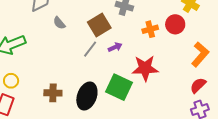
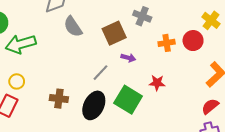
gray semicircle: (59, 23) -> (73, 27), size x1.5
purple arrow: (115, 47) -> (128, 58), turned 32
gray line: (90, 49) -> (100, 73), moved
red star: (145, 68) -> (157, 83), size x0.6

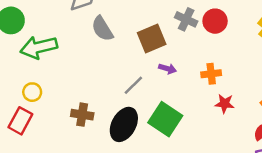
red circle: (193, 41) -> (215, 21), moved
orange cross: (167, 43) -> (211, 74), moved
red star: (157, 83) -> (225, 104), moved

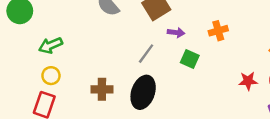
green arrow: (39, 47) -> (51, 45), moved, size x0.7
red star: (225, 104) -> (248, 81), moved
green square: (165, 119) -> (190, 59), moved, size x0.6

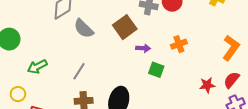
gray line: (146, 54) -> (79, 71), moved
yellow circle: (51, 76) -> (18, 94), moved

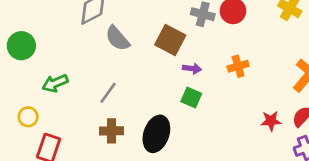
brown square: (125, 27) -> (170, 40), turned -30
green square: (156, 70) -> (191, 98), moved

